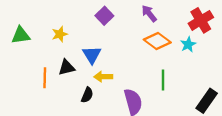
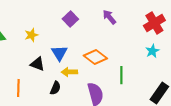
orange diamond: (157, 41) -> (95, 57), moved
cyan star: (188, 44) -> (152, 51), moved
black triangle: (67, 67) -> (37, 64), turned 35
orange line: (45, 78) -> (18, 88), moved

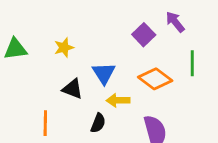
purple square: (70, 19) -> (144, 35), moved
green line: (121, 75) -> (192, 63), moved

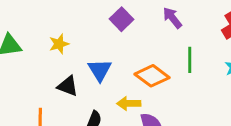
purple square: (144, 35) -> (121, 19), moved
yellow arrow: (118, 100) -> (129, 103), moved

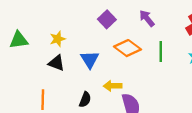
orange diamond: (152, 76) -> (127, 48), moved
black triangle: (68, 86) -> (56, 63), moved

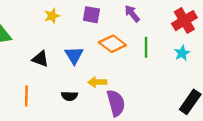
purple square: (107, 19) -> (91, 15), turned -36
yellow star: (58, 39) -> (52, 16), moved
black semicircle: (85, 100) -> (69, 96), turned 70

